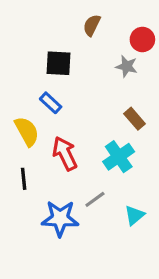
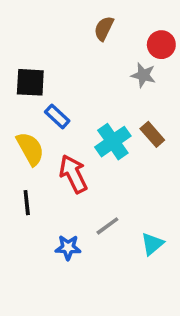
black square: (58, 63) -> (30, 82), moved
cyan cross: (119, 157) -> (113, 142), moved
blue star: (60, 218) -> (68, 247), size x0.6

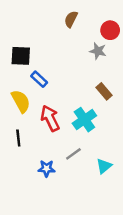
cyan cross: (113, 142) -> (84, 120), moved

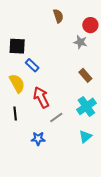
brown semicircle: (71, 19) -> (58, 16), turned 136
cyan cross: (84, 120) -> (86, 106), moved
gray line: (73, 154) -> (56, 117), moved

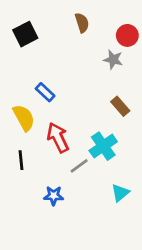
black square: (17, 46) -> (25, 34), moved, turned -30
cyan cross: (86, 106) -> (103, 146), moved

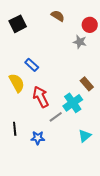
brown semicircle: (82, 23) -> (58, 16), turned -40
brown rectangle: (120, 106) -> (87, 84), moved
black line: (21, 160) -> (15, 129), moved

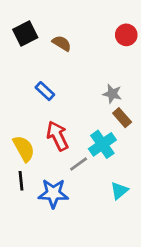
brown semicircle: (58, 16) -> (62, 43), moved
gray star: (80, 42) -> (112, 94), moved
yellow semicircle: (17, 83) -> (24, 149), moved
blue star: (38, 138) -> (53, 193), size x1.5

